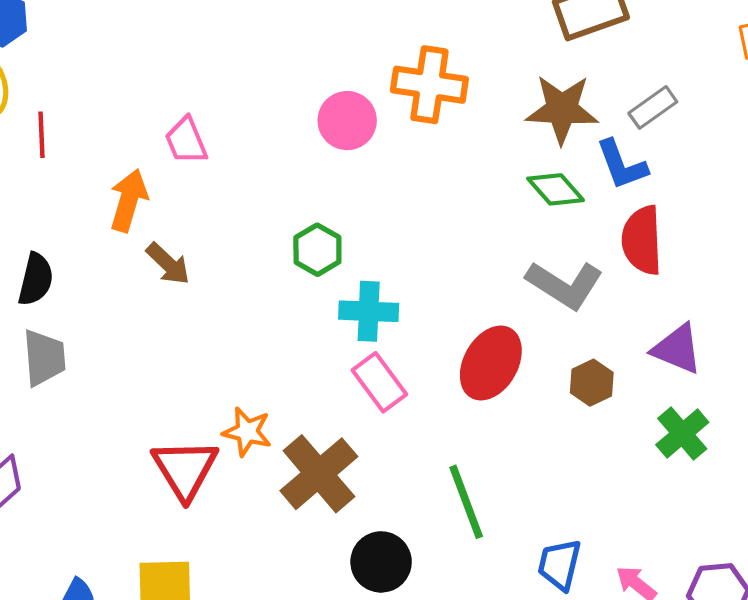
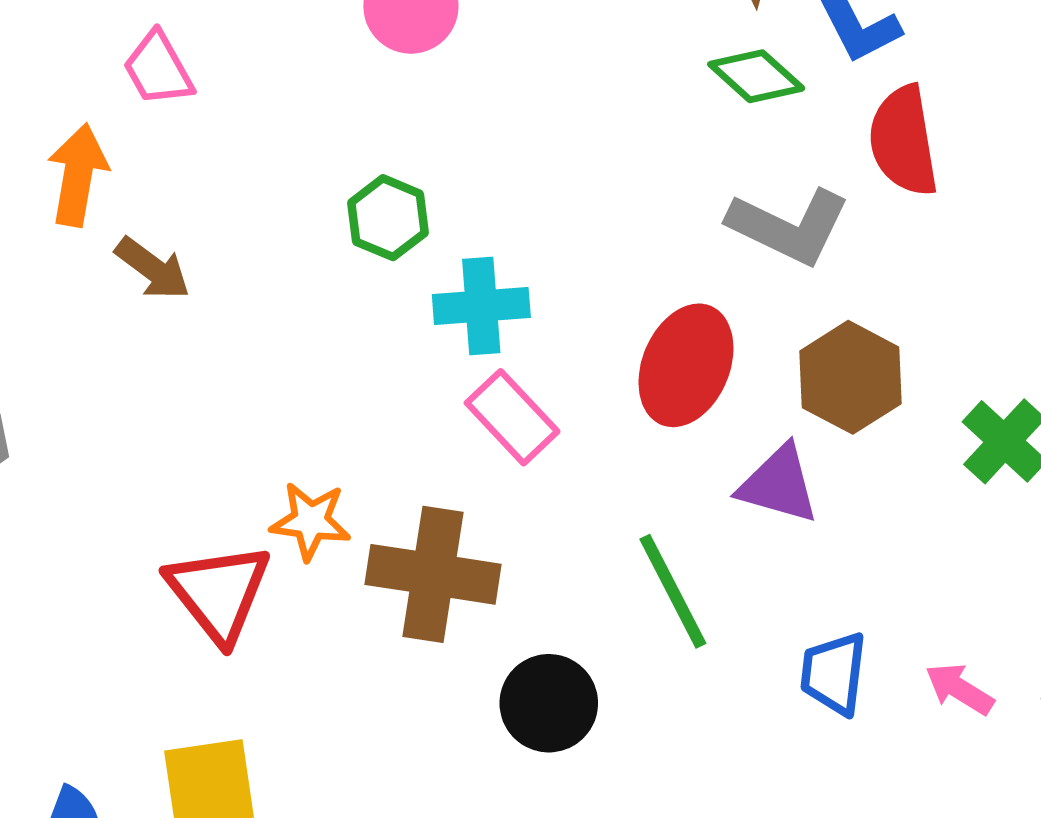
purple triangle: (677, 349) -> (779, 484), moved
brown hexagon: (592, 383) -> (851, 377), size x1.5
brown cross: (319, 474) -> (433, 574), turned -34

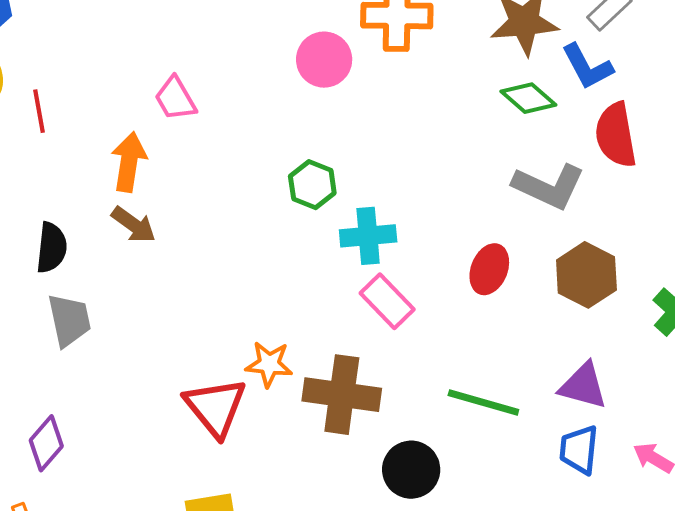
brown arrow: (153, 268) -> (134, 225), moved
red ellipse: (686, 365) -> (489, 269), size x0.7
purple triangle: (779, 484) -> (583, 386), moved
green line: (673, 591) -> (483, 403), turned -46

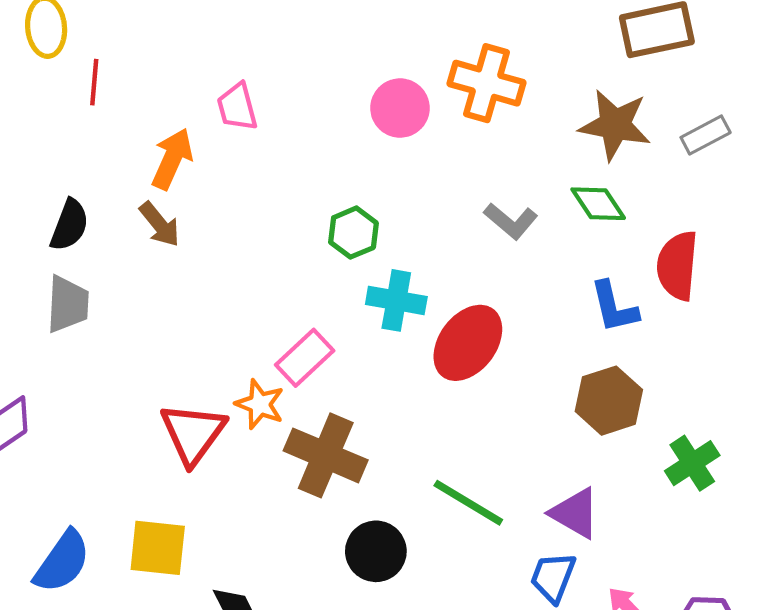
blue L-shape: (587, 67) -> (614, 307), moved
gray L-shape: (549, 186) -> (511, 221), moved, size x0.7
red ellipse: (489, 269) -> (468, 343), moved, size x1.5
pink rectangle: (387, 301) -> (305, 358), moved, turned 76

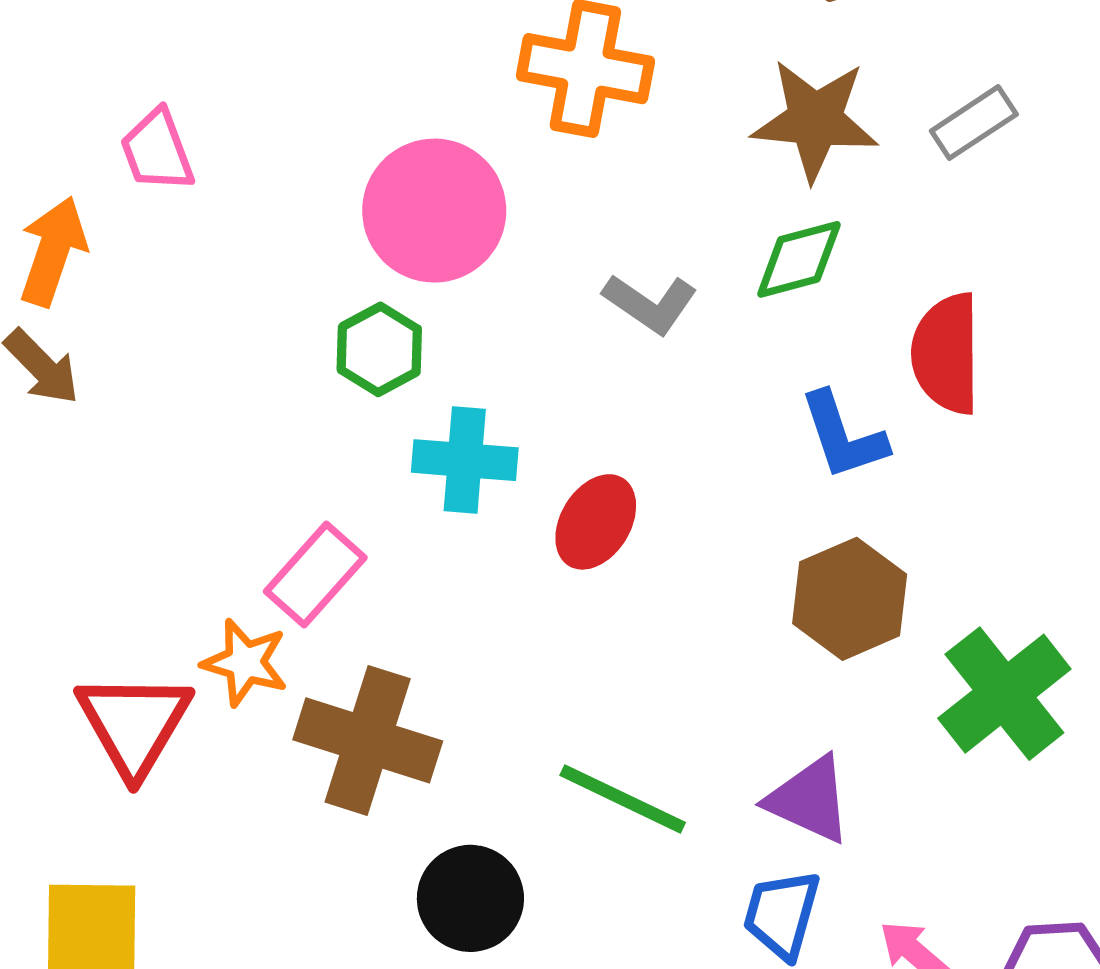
pink circle: (400, 108) -> (434, 211), moved, size x1.4
green diamond: (598, 204) -> (799, 259), turned -66
red ellipse: (468, 343) -> (596, 522), size x0.7
green cross: (692, 463) -> (1004, 694), size x1.4

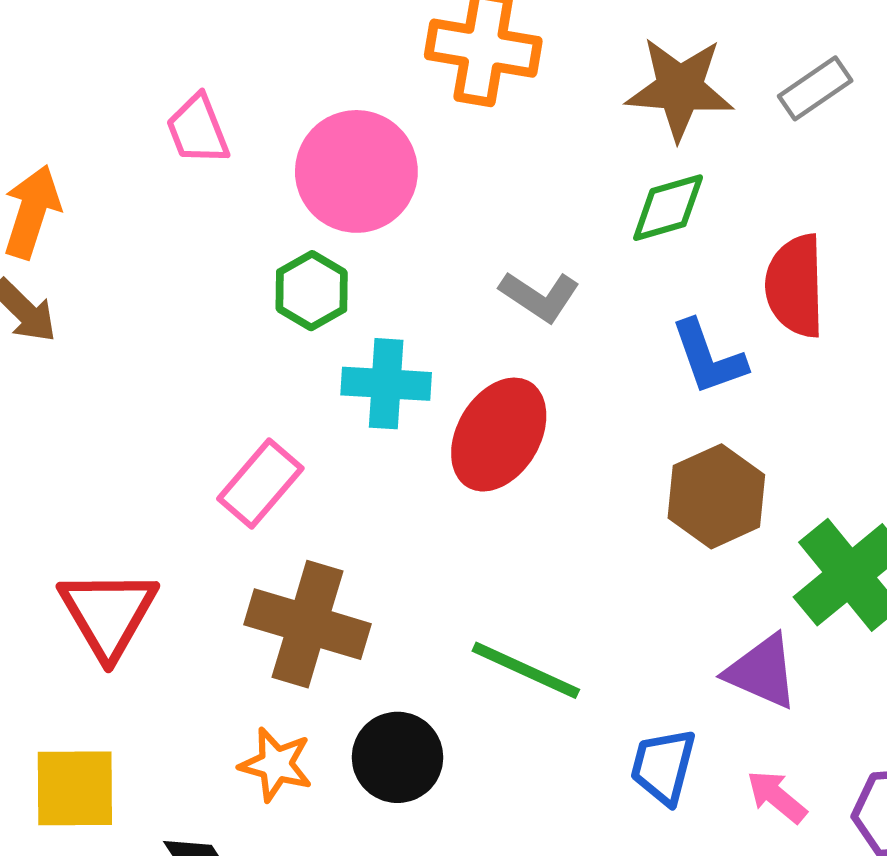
pink trapezoid: (157, 151) -> (198, 130), moved
gray L-shape: (650, 304) -> (540, 296), moved
red ellipse: (596, 522) -> (499, 435), size x1.4
orange star: (245, 662) -> (276, 764), moved
purple triangle: (809, 800) -> (762, 672), moved

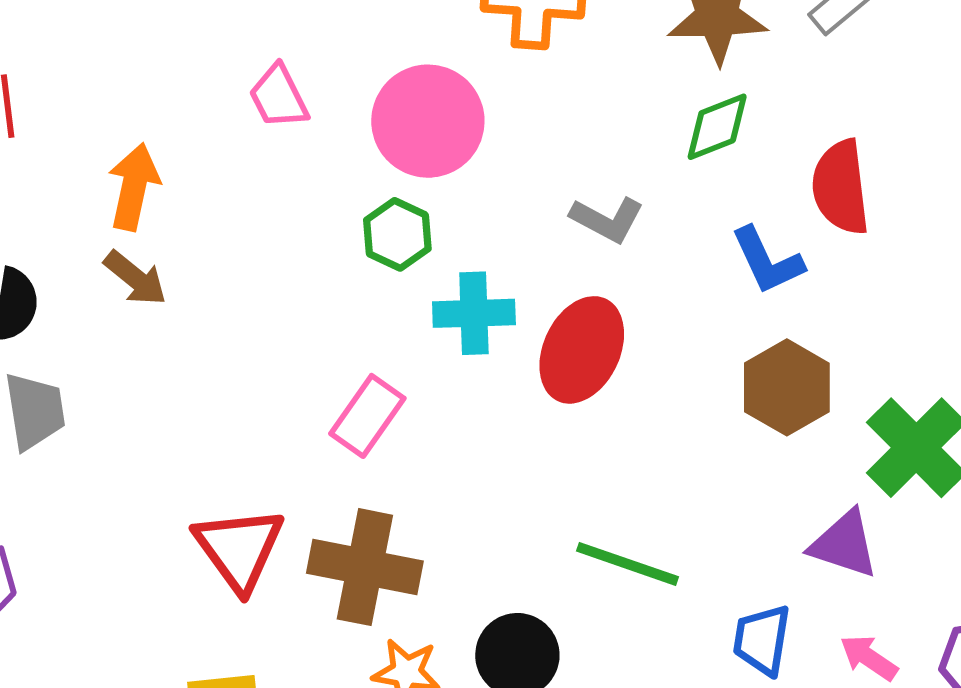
brown cross: (307, 624) -> (365, 567), moved

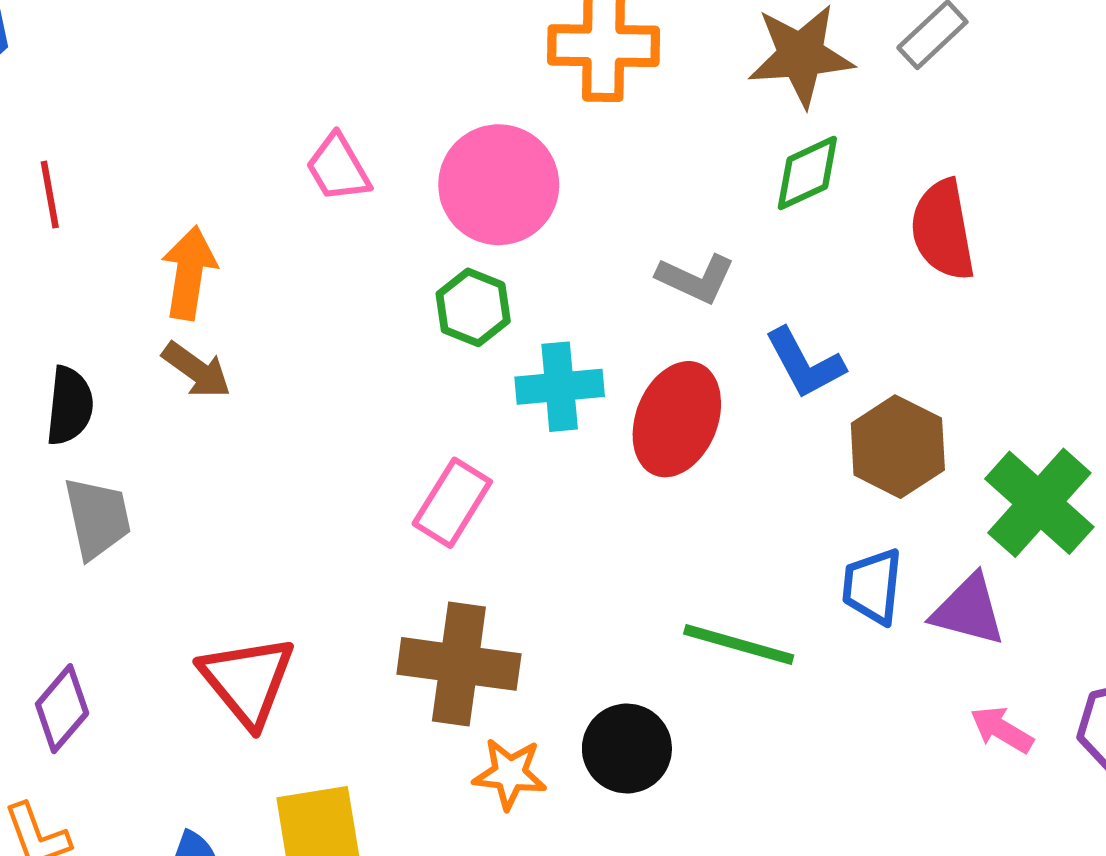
blue L-shape: (767, 261) -> (805, 363), moved
red triangle: (239, 549) -> (247, 681), moved
blue trapezoid: (762, 640) -> (872, 586), moved

